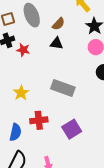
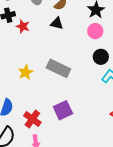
yellow star: (21, 93) -> (26, 72), moved
red cross: (39, 120) -> (32, 119), moved, turned 36

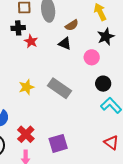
pink circle: (95, 31) -> (92, 57), moved
purple square: (63, 110) -> (58, 143), moved

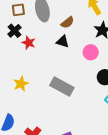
black cross: (18, 28) -> (14, 31), turned -32
yellow star: (26, 87) -> (21, 84), moved

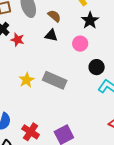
brown semicircle: (67, 22) -> (54, 16), turned -96
yellow star: (21, 84) -> (26, 80), moved

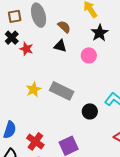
black circle: (97, 67) -> (90, 111), moved

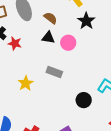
pink circle: (89, 55) -> (68, 43), moved
gray rectangle: (62, 91) -> (54, 72), moved, size x0.7

